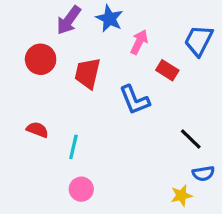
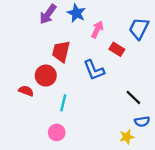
red circle: (41, 59) -> (46, 76), moved
cyan line: (73, 147) -> (63, 103), moved

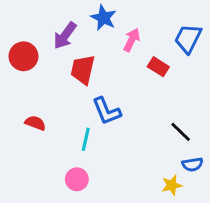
purple arrow: (48, 14) -> (65, 36), moved
blue L-shape: (94, 70) -> (106, 111), moved
red circle: (46, 76) -> (23, 56), moved

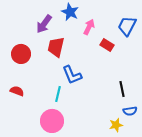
red circle: (23, 56) -> (21, 54), moved
red semicircle: (35, 123) -> (17, 91), moved
black line: (181, 132) -> (122, 89), turned 35
pink circle: (77, 179) -> (52, 121), size x1.5

